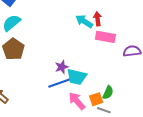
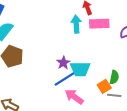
cyan arrow: (84, 21) -> (76, 24), moved, turned 66
pink arrow: (77, 101) -> (74, 97), moved

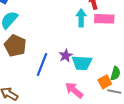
blue line: (65, 79) -> (42, 64), moved, turned -40

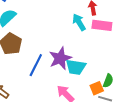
cyan arrow: (81, 18) -> (79, 22), turned -36
purple star: (66, 55) -> (60, 58), size x1.6

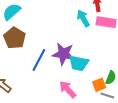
purple star: (60, 58) -> (63, 54), turned 30

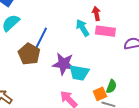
brown pentagon: (15, 38) -> (29, 54), moved
blue line: (39, 60) -> (41, 39), moved

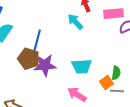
pink rectangle: (105, 31) -> (114, 14), moved
purple star: (64, 64) -> (45, 65), moved

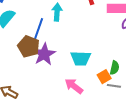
cyan arrow: (75, 22) -> (57, 12), moved, turned 42
purple star: (45, 65) -> (44, 54), turned -30

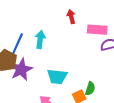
cyan arrow: (57, 12) -> (40, 40), moved

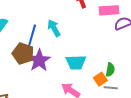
cyan arrow: (40, 40) -> (54, 28), turned -30

